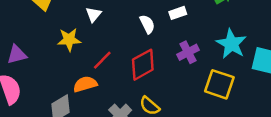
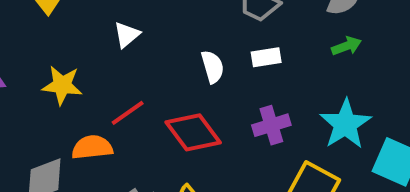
yellow star: (69, 40) -> (62, 85), moved
red diamond: (143, 65) -> (193, 132), turned 72

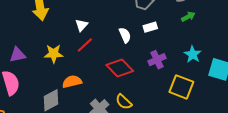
red line: (128, 113) -> (85, 45), moved
cyan star: (345, 124) -> (193, 54), size x0.7

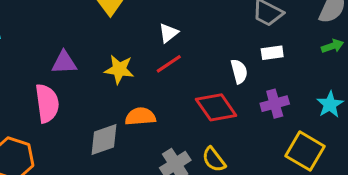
white semicircle: (125, 35) -> (239, 71), moved

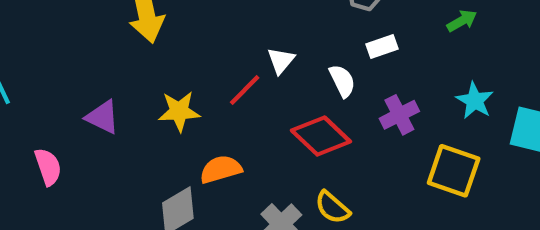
white triangle: (168, 33) -> (281, 61), moved
purple triangle: (64, 63) -> (103, 117), turned 40
pink semicircle: (47, 103) -> (48, 167), moved, size x0.7

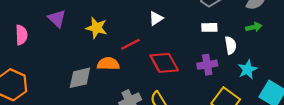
white semicircle: (342, 81) -> (231, 45), moved
red line: (245, 90) -> (131, 44), moved

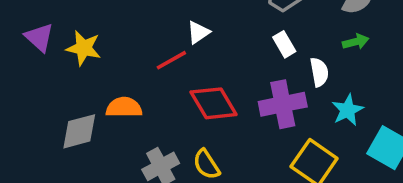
white rectangle: (209, 27) -> (284, 44), turned 63
yellow star: (96, 28) -> (84, 48), moved
red line: (131, 44) -> (171, 60), moved
purple cross: (207, 65) -> (283, 104), size x1.4

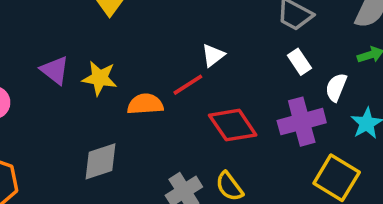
white semicircle: (319, 72) -> (336, 87), turned -144
orange semicircle: (124, 107) -> (145, 104), moved

